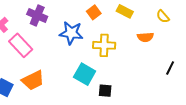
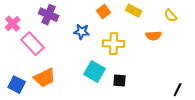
blue star: (71, 33) -> (82, 32), size x0.7
black line: (170, 68) -> (178, 90), moved
black square: (105, 91) -> (120, 81), moved

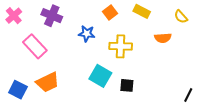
pink cross: (13, 24) -> (14, 16), moved

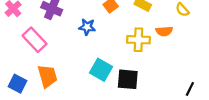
yellow cross: (121, 46) -> (138, 40), moved
orange trapezoid: (48, 82) -> (47, 76), turned -80
black square: (127, 85) -> (128, 79), size x1.5

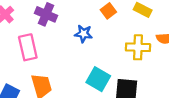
pink rectangle: (35, 40) -> (28, 47), turned 30

